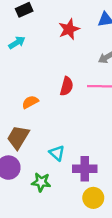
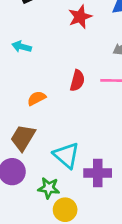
cyan arrow: (17, 43) -> (22, 47), moved, turned -133
cyan triangle: (57, 153) -> (66, 155), size x1.5
yellow circle: (93, 198) -> (65, 210), moved

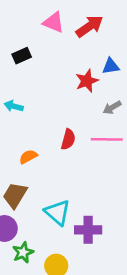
red star: (80, 17) -> (87, 81), moved
green star: (49, 188) -> (23, 252), moved, turned -30

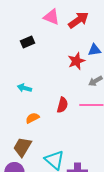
cyan arrow: (14, 106) -> (24, 88), moved

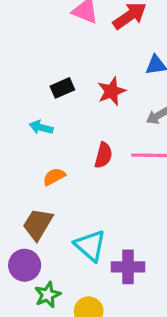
black rectangle: (27, 42) -> (62, 88), moved
red star: (76, 61) -> (112, 91), moved

